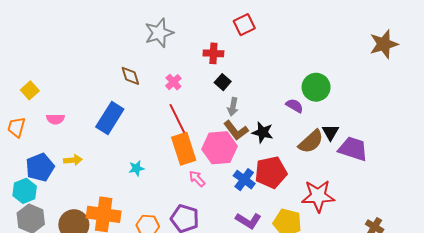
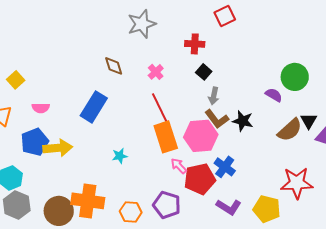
yellow arrow: (73, 160) -> (58, 148), size x1.6
blue pentagon: (40, 167) -> (35, 142), moved
red pentagon: (271, 172) -> (200, 179), moved

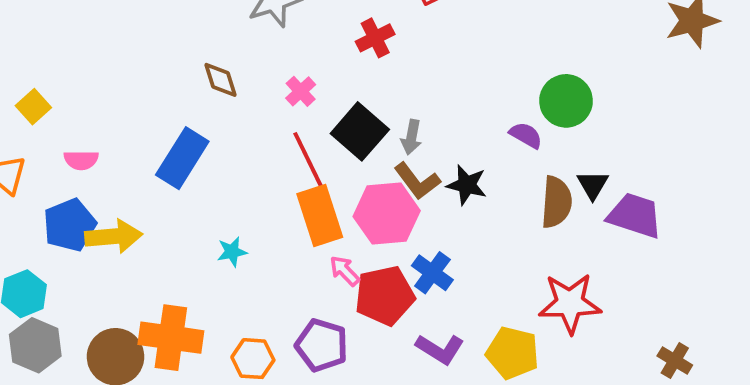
red cross: (195, 44) -> (375, 38), turned -30
black square: (204, 72) -> (360, 131), moved, size x1.8
brown semicircle: (290, 130) -> (556, 202), turned -44

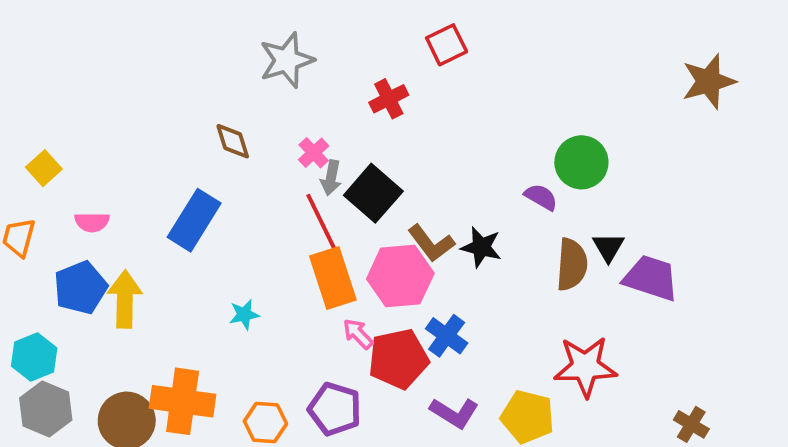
gray arrow: (411, 137) -> (331, 178), moved
yellow arrow: (114, 236) -> (125, 299), turned -84

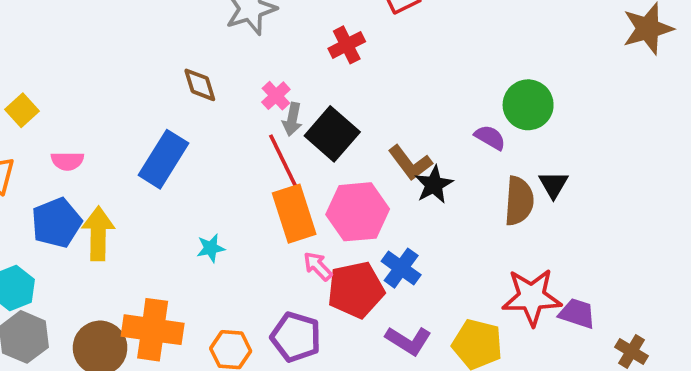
brown L-shape: (431, 243) -> (410, 163), moved
black star: (481, 247) -> (434, 185), turned 30
purple trapezoid: (651, 278) -> (577, 313), moved, size x0.7

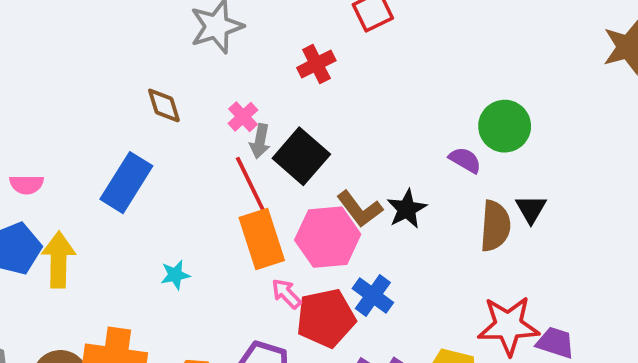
brown L-shape: (410, 163) -> (360, 209), moved

